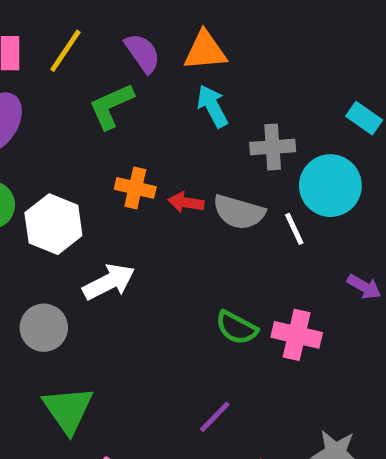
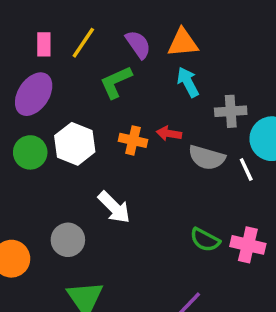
red arrow: (186, 202) -> (169, 134), moved
white hexagon: (53, 224) -> (75, 144), moved
white arrow: (109, 282) -> (114, 207), turned 72

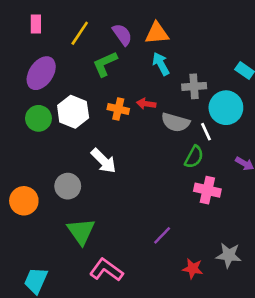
pink rectangle: (44, 44) -> (36, 24), moved
green semicircle: (205, 240) -> (194, 157), moved, turned -90

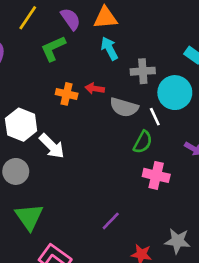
white hexagon: (73, 112) -> (21, 125), moved

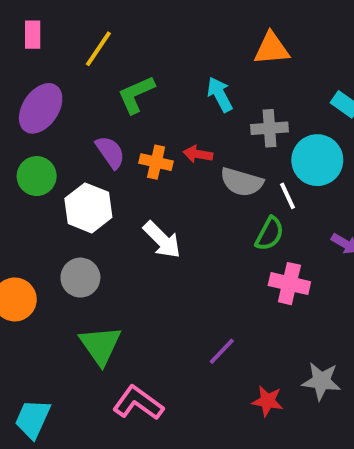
orange triangle: (105, 18) -> (272, 49), moved
purple semicircle: (71, 19) -> (110, 152), moved
white arrow: (52, 146) -> (162, 240), moved

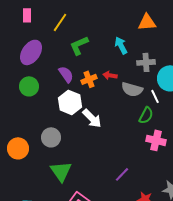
orange cross: (156, 162) -> (89, 79), turned -35
white hexagon: (88, 208) -> (70, 102), moved

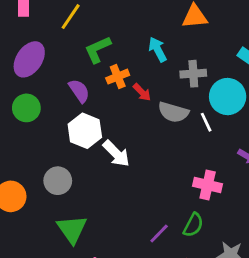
red arrow: (110, 75) -> (142, 92), turned -144
orange cross: (89, 79) -> (118, 77), moved
green semicircle: (146, 115) -> (193, 225), moved

